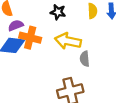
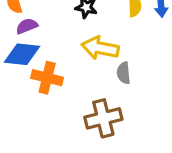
orange cross: (30, 38) -> (47, 78), moved

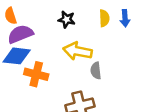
purple semicircle: (27, 26) -> (20, 34), size x1.5

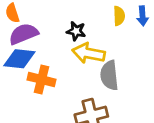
black star: (67, 19) -> (76, 31), moved
gray semicircle: (96, 71) -> (109, 75), size x1.5

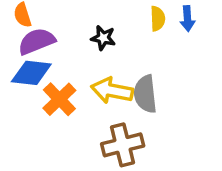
yellow arrow: (89, 53) -> (112, 90), moved
orange cross: (42, 80) -> (59, 99), turned 32

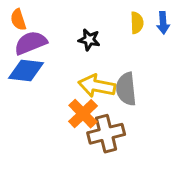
orange cross: (59, 99) -> (83, 114), moved

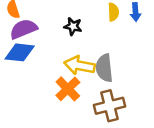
brown cross: (106, 134) -> (109, 106), moved

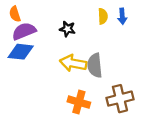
orange cross: (68, 89) -> (79, 102), moved, turned -30
brown cross: (109, 106) -> (120, 99), moved

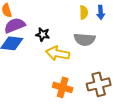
black star: (67, 29) -> (43, 34), moved
gray semicircle: (95, 65) -> (85, 39), moved, turned -80

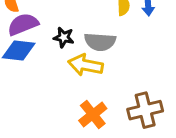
gray semicircle: (85, 39) -> (100, 42), moved
orange cross: (63, 87) -> (93, 114), turned 36

